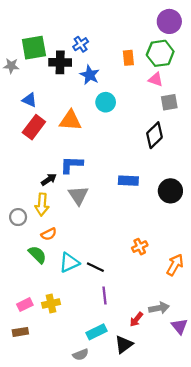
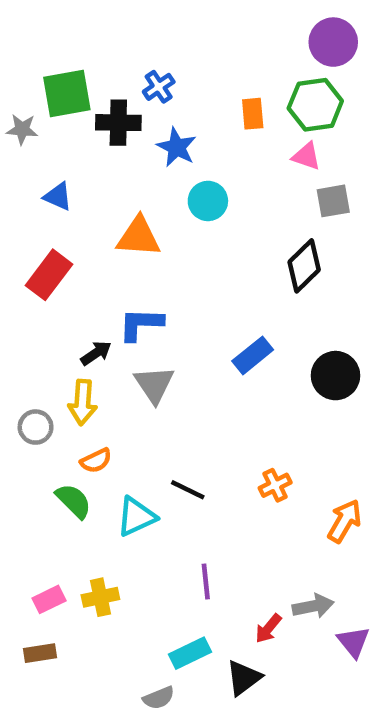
red rectangle: (34, 127) -> (49, 275), moved
blue rectangle: (128, 181) -> (253, 355), turned -42
black line: (95, 267) -> (188, 490), moved

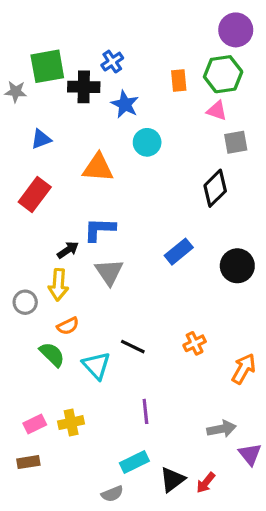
blue triangle: (58, 196) -> (41, 139), turned -45
cyan triangle: (136, 517) -> (96, 366), turned -48
red arrow: (268, 628) -> (206, 483), moved

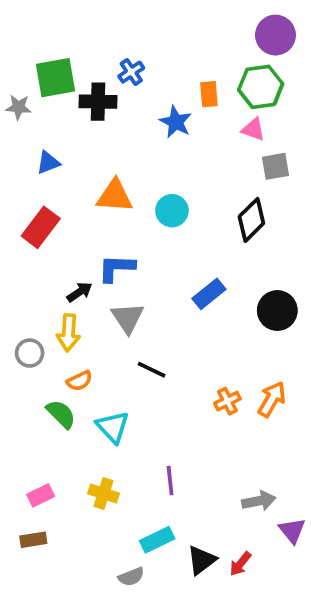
blue star: (125, 104) -> (176, 122), moved
cyan circle: (147, 142) -> (172, 211), moved
black line: (133, 347) -> (152, 370), moved
orange arrow: (244, 369) -> (272, 399), moved
yellow cross: (71, 423) -> (104, 494), moved, turned 30

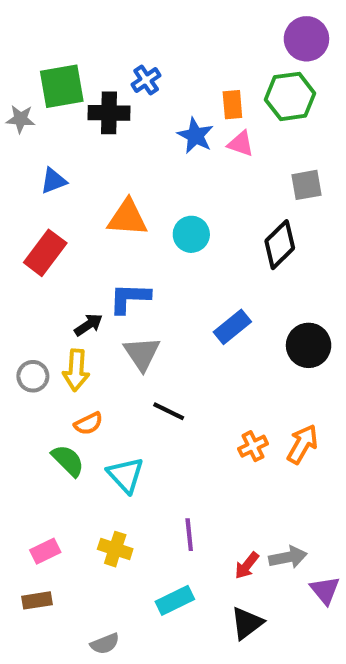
pink triangle: (253, 129) -> (241, 144), moved
gray circle: (30, 353) -> (33, 376), moved
black triangle: (202, 560) -> (247, 623), moved
red arrow: (240, 564) -> (247, 565), moved
gray semicircle: (131, 577) -> (105, 644), moved

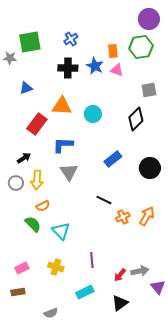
black cross: (109, 113) -> (68, 68), moved
red rectangle: (45, 253) -> (37, 124), moved
black arrow: (88, 325) -> (24, 158), moved
black line: (169, 411) -> (104, 200), moved

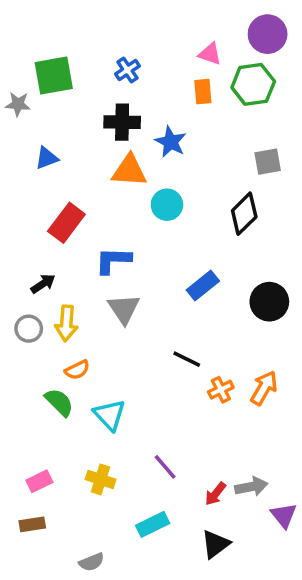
blue star: (95, 66) -> (171, 142), moved
pink triangle: (117, 70) -> (210, 54), moved
orange triangle: (62, 106) -> (129, 171), moved
purple line: (92, 260) -> (165, 467), turned -35

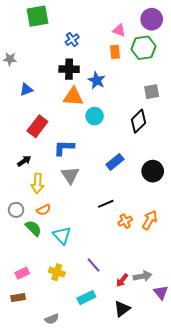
green square: (54, 75) -> (37, 16), moved
gray circle: (29, 329) -> (16, 210), moved
black line: (187, 359) -> (106, 204), turned -49

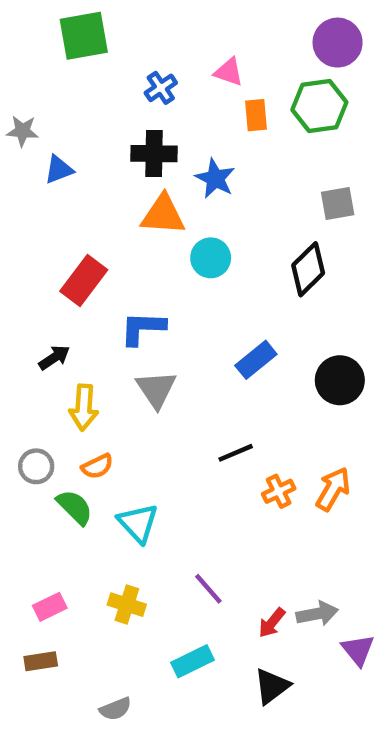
pink triangle: (119, 30) -> (229, 72), moved
blue triangle: (26, 90) -> (59, 169), moved

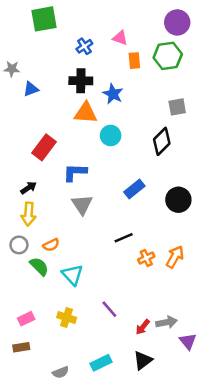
yellow arrow: (84, 407) -> (28, 214), moved
cyan rectangle: (193, 661) -> (101, 363), moved

